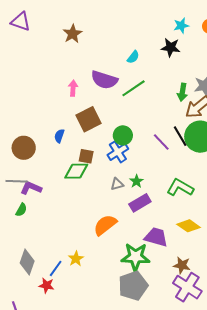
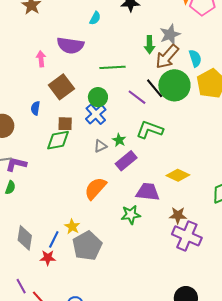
green line: (133, 88) -> (113, 67), moved, turned 40
green L-shape: (180, 188) -> (150, 130), moved
green star: (136, 257) -> (131, 215), size x0.7
gray pentagon: (133, 286) -> (87, 246), moved

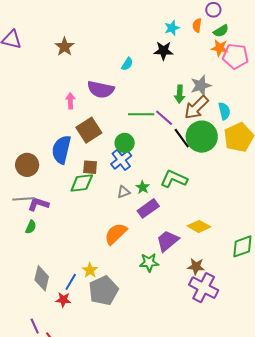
purple line: (137, 97) -> (164, 118), moved
blue semicircle: (35, 108) -> (61, 150), size x2.0
purple trapezoid: (148, 192) -> (168, 241), turned -50

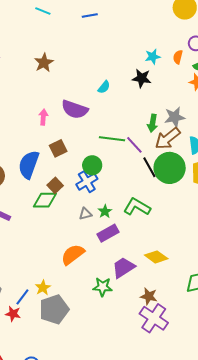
brown square: (89, 130) -> (58, 148), size x0.7
brown square: (90, 167) -> (55, 185), turned 35

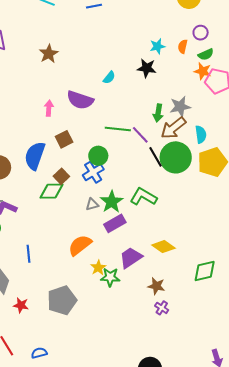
green star: (105, 211) -> (112, 202), size x1.6
yellow star: (43, 288) -> (98, 268), moved
blue line: (22, 297) -> (28, 254), moved, turned -42
purple cross: (154, 318) -> (162, 308), size x0.5

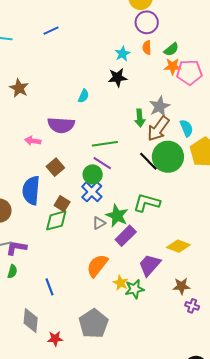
purple circle: (201, 33) -> (147, 22), moved, size x1.5
pink arrow: (49, 108) -> (33, 141), turned -70
purple line: (140, 135) -> (102, 163), moved

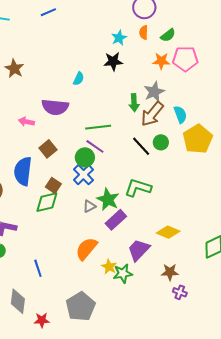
orange star: (173, 66) -> (161, 61), moved
green circle: (168, 157) -> (161, 142), size x0.5

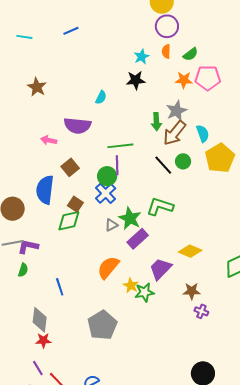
purple line: (95, 146) -> (117, 165), turned 54
red star: (42, 320) -> (43, 340), moved

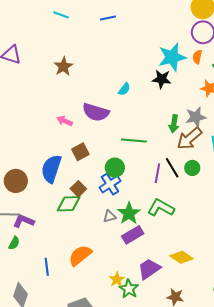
cyan star: (142, 57) -> (172, 57), size x1.8
purple line: (117, 165) -> (157, 173), moved
orange semicircle: (108, 267) -> (80, 255), moved
green star: (145, 292) -> (129, 289), turned 30

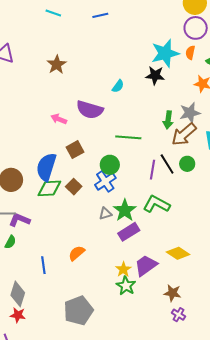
green diamond: (69, 204) -> (49, 188), moved
orange semicircle: (80, 255) -> (77, 253), size x0.7
yellow star: (117, 279) -> (123, 269), moved

